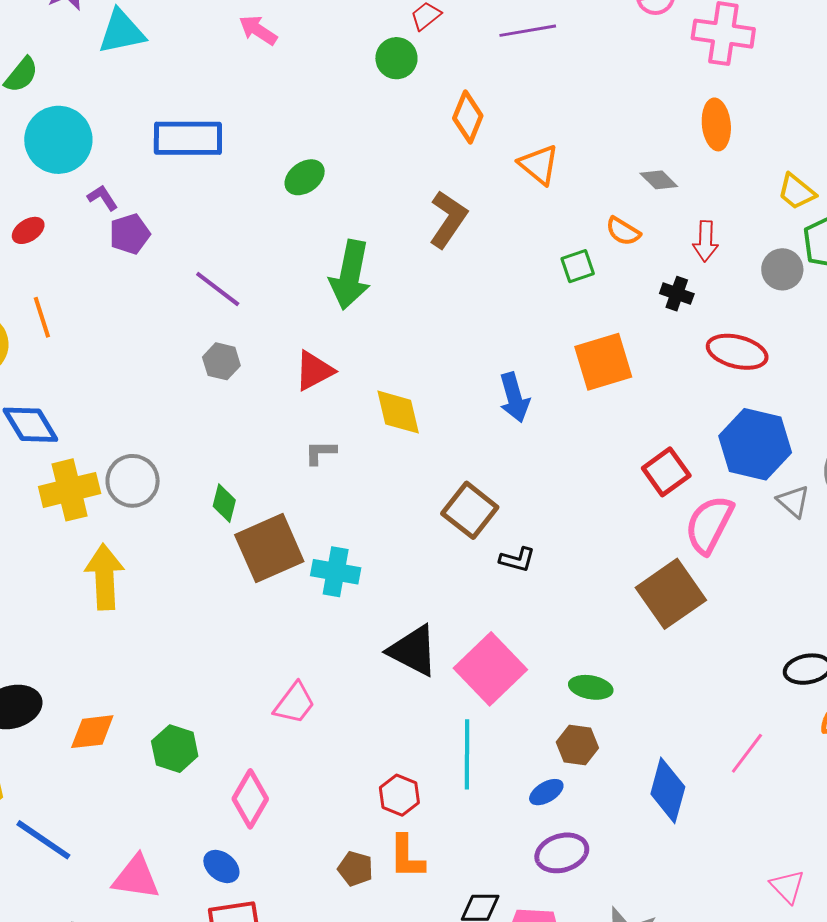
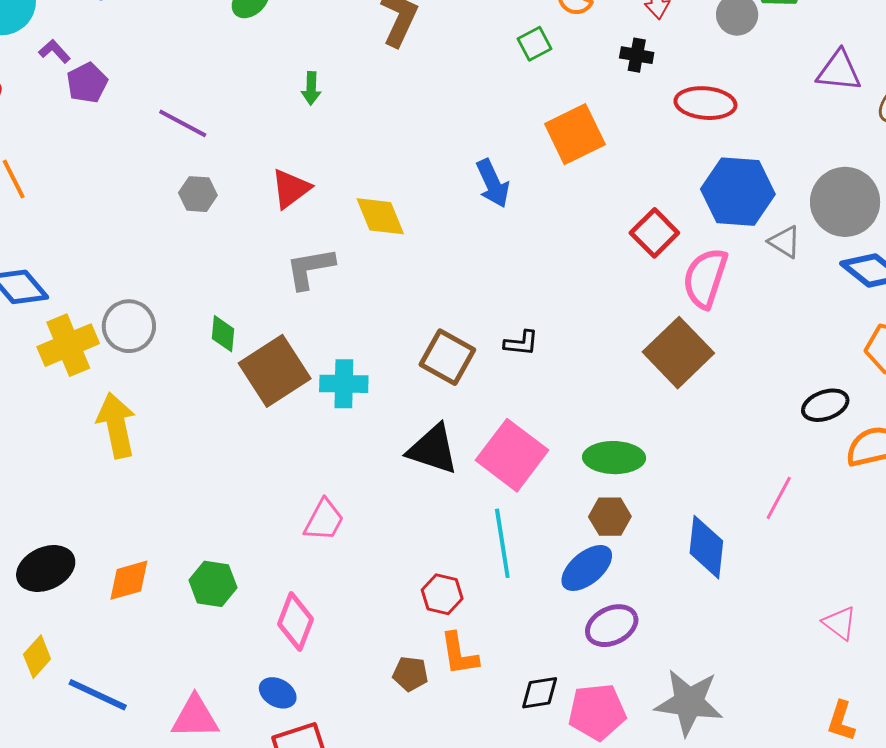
green arrow: (350, 275) -> (311, 88), size x0.5
gray L-shape: (320, 452) -> (310, 268), size x1.6
brown square: (470, 510) -> (447, 357), moved
green ellipse: (591, 687) -> (614, 458), size x1.4
blue ellipse: (546, 792) -> (587, 568), size x1.6

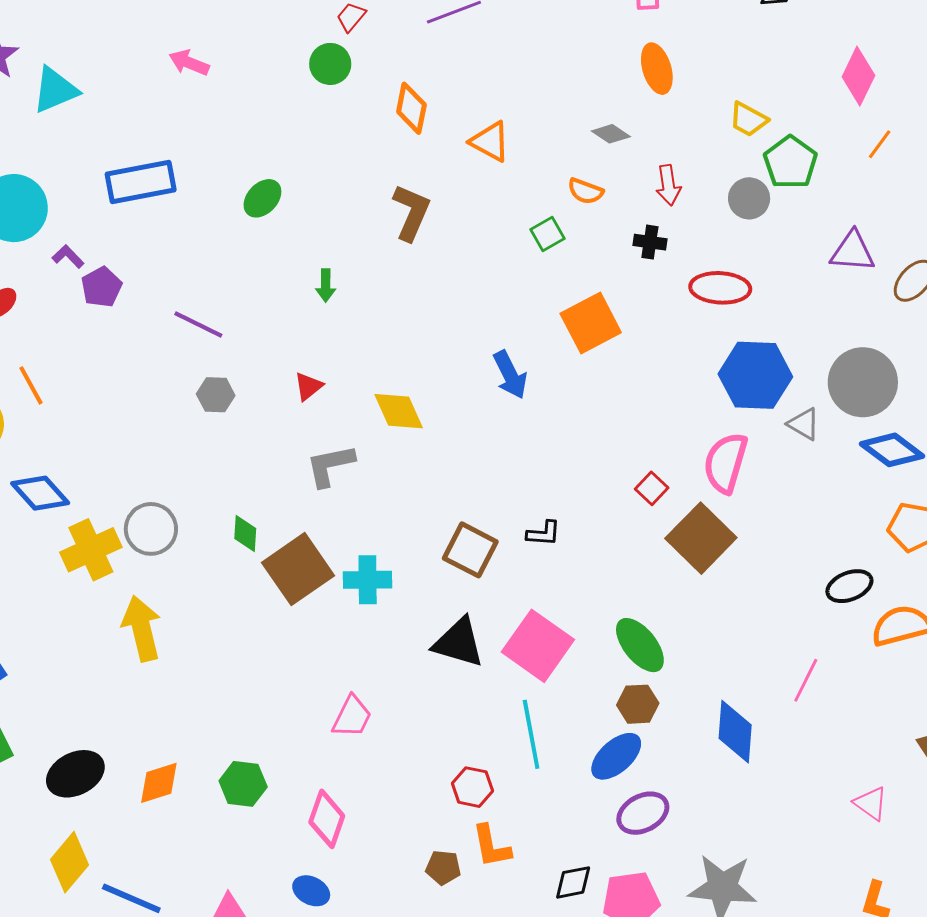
red triangle: (291, 189) -> (308, 386), size x0.7
red square: (654, 233) -> (652, 488), moved, size x0.7
green ellipse: (614, 458) -> (640, 645), turned 52
yellow diamond: (37, 657) -> (70, 862), size x1.4

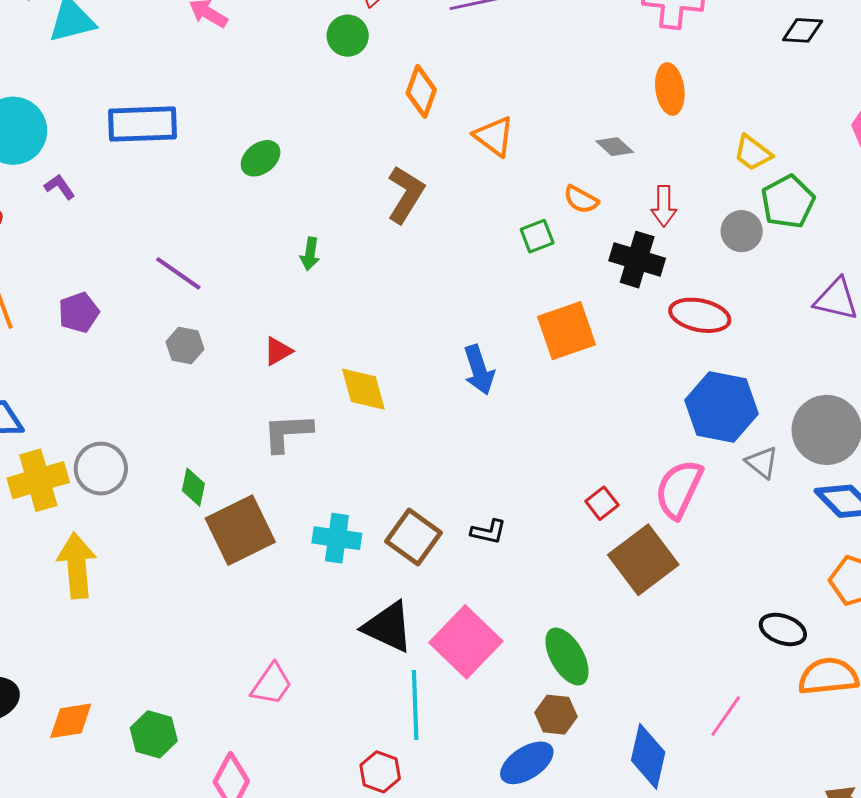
black cross: (650, 242) -> (637, 260), size x1.6
purple pentagon: (101, 287) -> (79, 312), moved
cyan cross: (368, 580) -> (337, 538), moved
black ellipse: (849, 586) -> (783, 629), turned 33
cyan line: (531, 734) -> (415, 705), moved

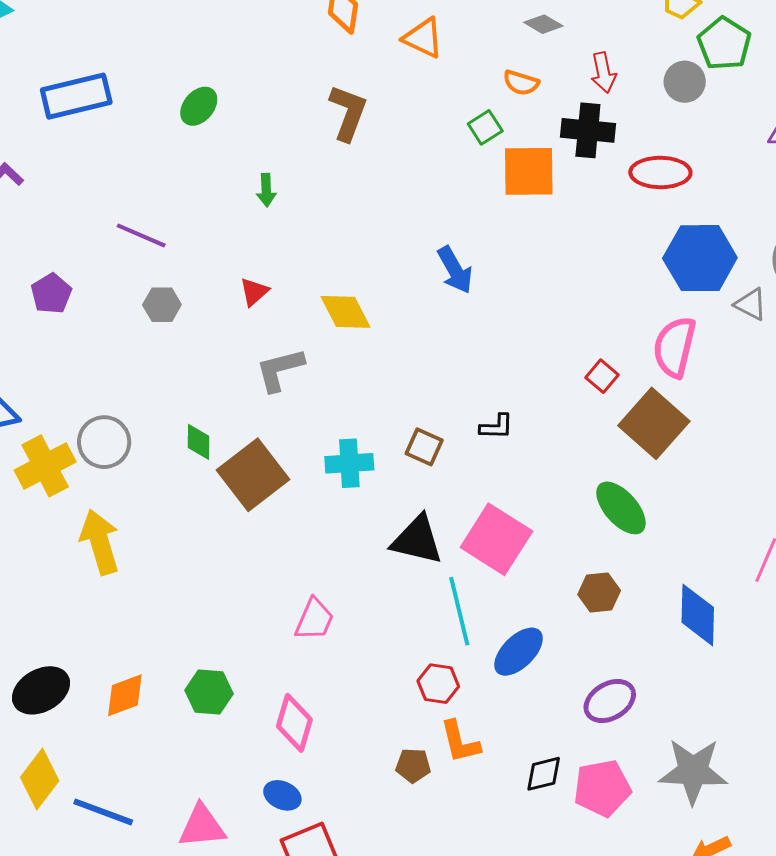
orange square: (566, 331) -> (529, 171), moved, turned 30
brown square: (413, 537) -> (424, 447), size x0.7
green ellipse: (567, 656) -> (621, 508), moved
blue ellipse: (527, 763) -> (519, 652), moved

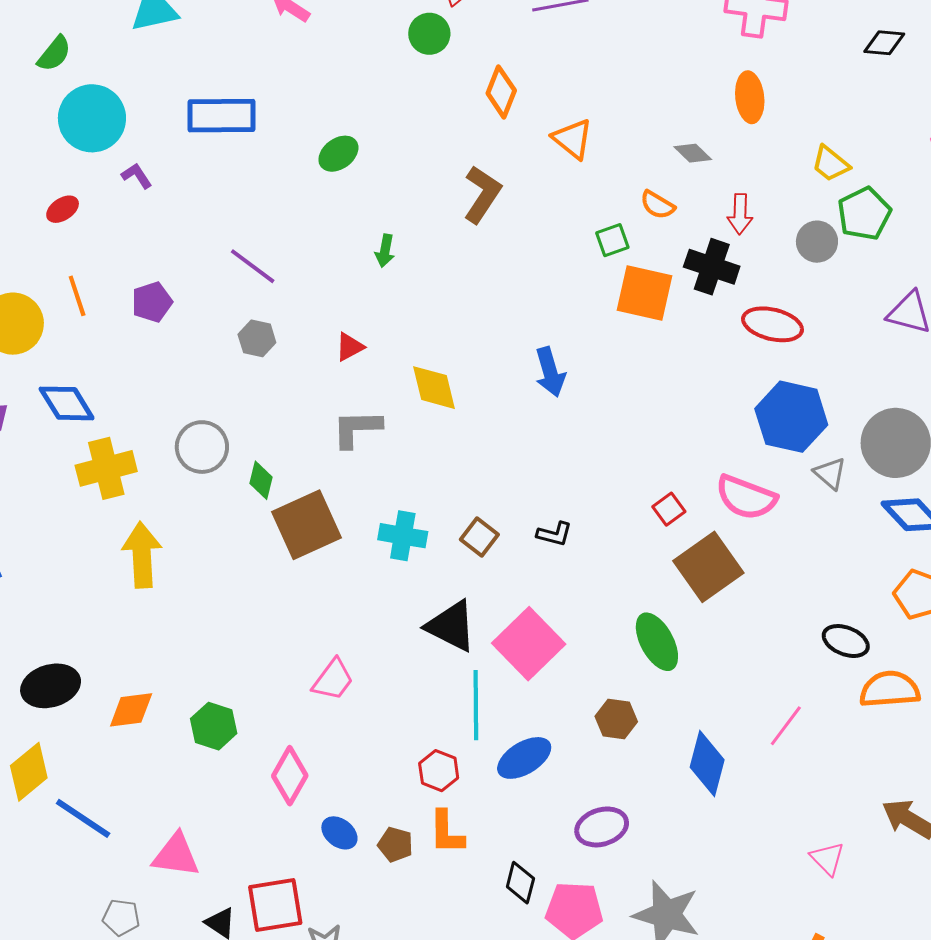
pink semicircle: (675, 347) -> (746, 497), turned -96
gray circle: (104, 442) -> (202, 447), moved
black diamond: (544, 774) -> (520, 883), turned -75
blue ellipse: (282, 795) -> (339, 833), moved

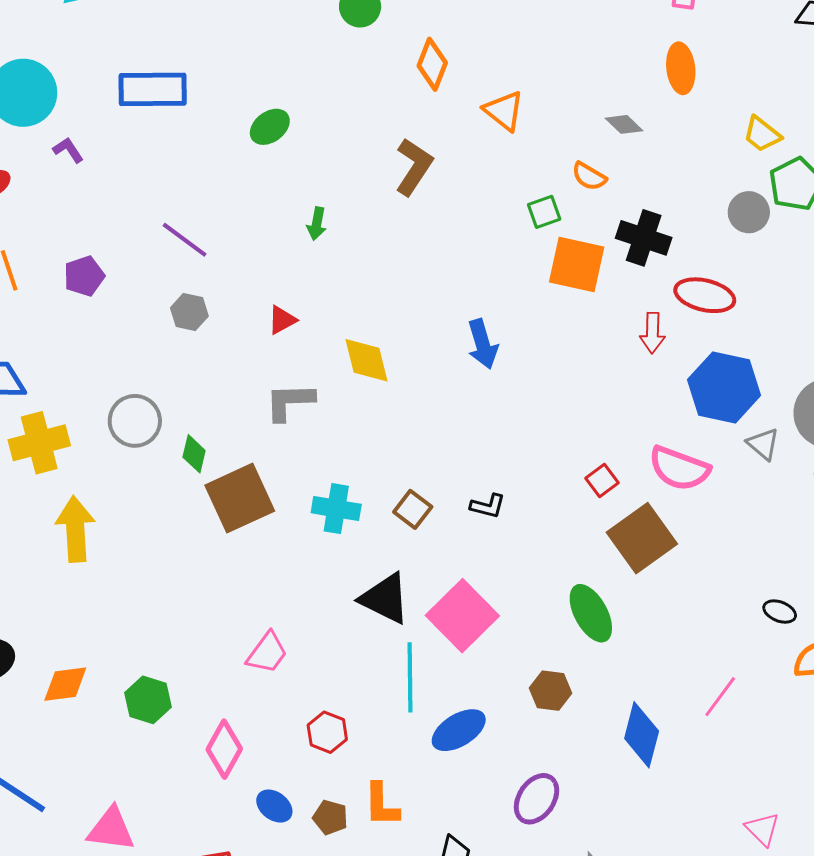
red arrow: (740, 214) -> (652, 333), moved
black ellipse: (846, 641) -> (780, 612), size x0.7
red hexagon: (439, 771) -> (327, 732), moved
purple ellipse: (602, 827) -> (536, 799), turned -39

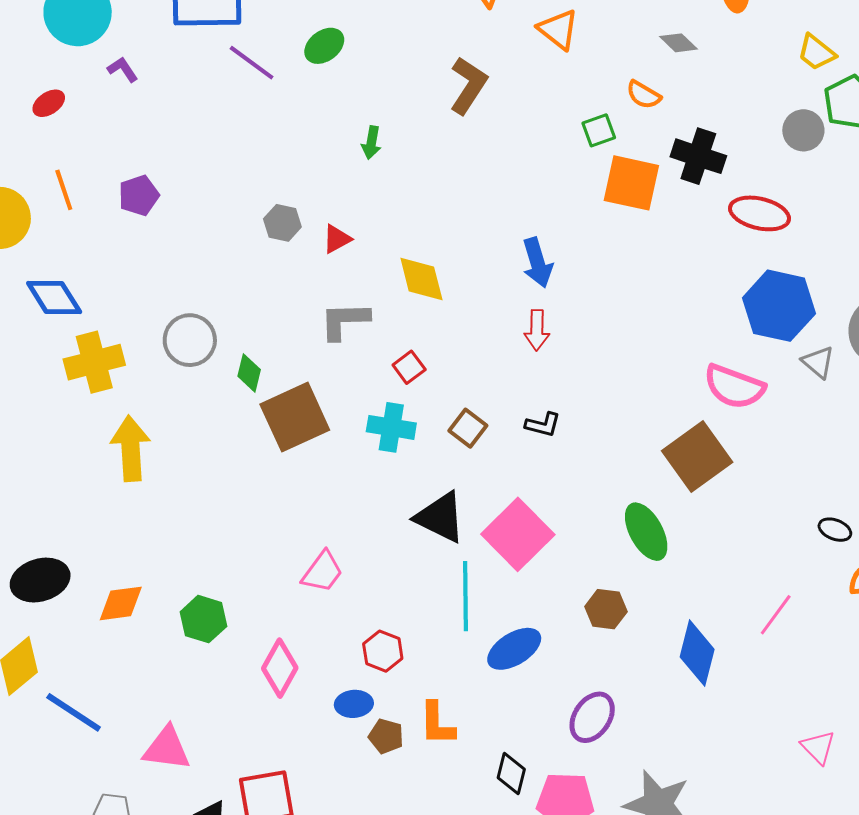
purple line: (185, 240) -> (252, 63), moved
gray hexagon: (189, 312) -> (282, 223), moved
red arrow: (652, 333) -> (537, 330), moved
red square: (602, 481) -> (409, 367), moved
blue ellipse: (274, 806) -> (354, 704), moved, turned -42

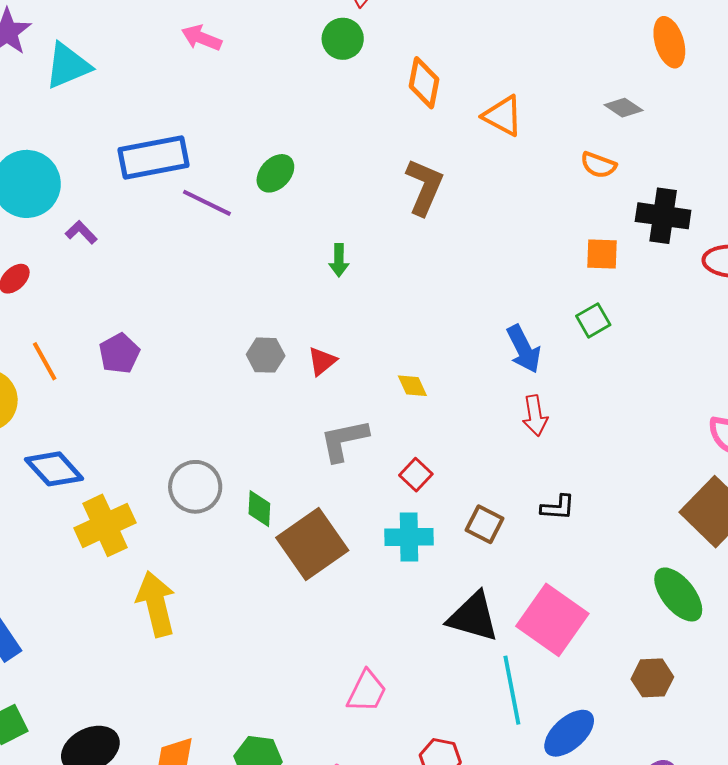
green square: (599, 130) -> (593, 320), moved
orange square: (631, 183) -> (602, 254), size x0.6
yellow diamond: (421, 279) -> (412, 386), size x0.6

